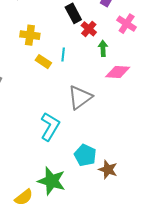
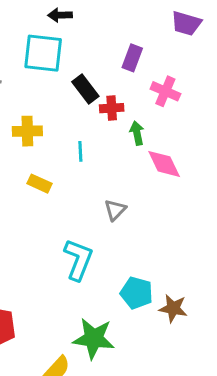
red cross: (89, 29) -> (112, 108), turned -35
yellow rectangle: (43, 62) -> (40, 184), moved
pink diamond: (118, 72) -> (164, 164), turned 70
gray triangle: (80, 97) -> (115, 210), size x0.6

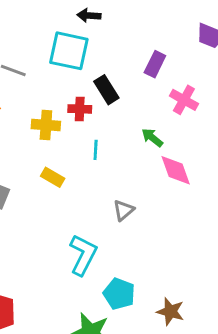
red cross: (112, 108) -> (80, 109), moved
green arrow: (137, 133) -> (152, 138), turned -45
cyan pentagon: (137, 293) -> (119, 294), moved

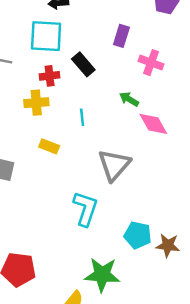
red cross: (80, 109) -> (50, 76), moved
gray triangle: (124, 210) -> (114, 165), size x1.8
cyan pentagon: (119, 294) -> (138, 235), moved

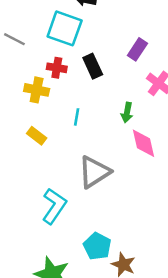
green arrow: (129, 99) -> (127, 113), turned -126

